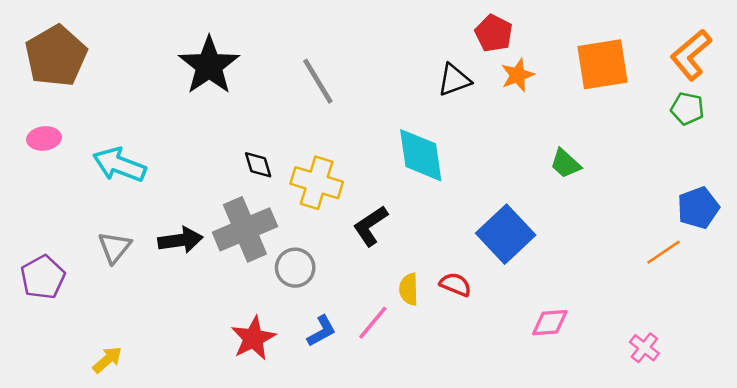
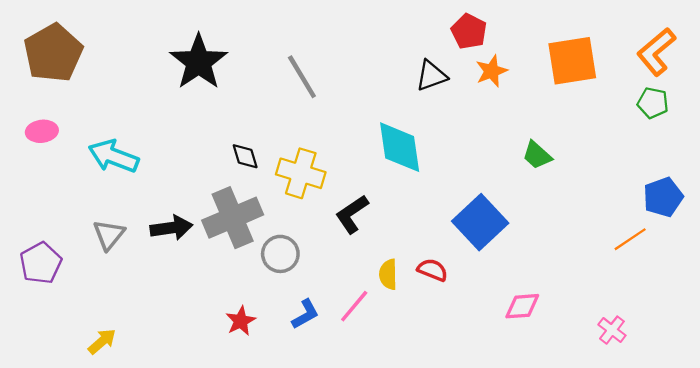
red star: (253, 338) -> (241, 321), size x0.7

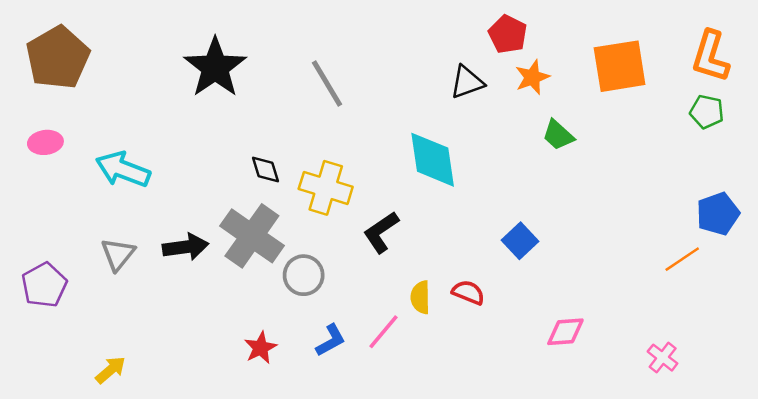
orange L-shape: (656, 52) -> (711, 56), turned -33
green trapezoid: (537, 155) -> (558, 135), moved
gray cross: (233, 218) -> (252, 236), turned -32
blue square: (480, 222) -> (520, 241), size x0.6

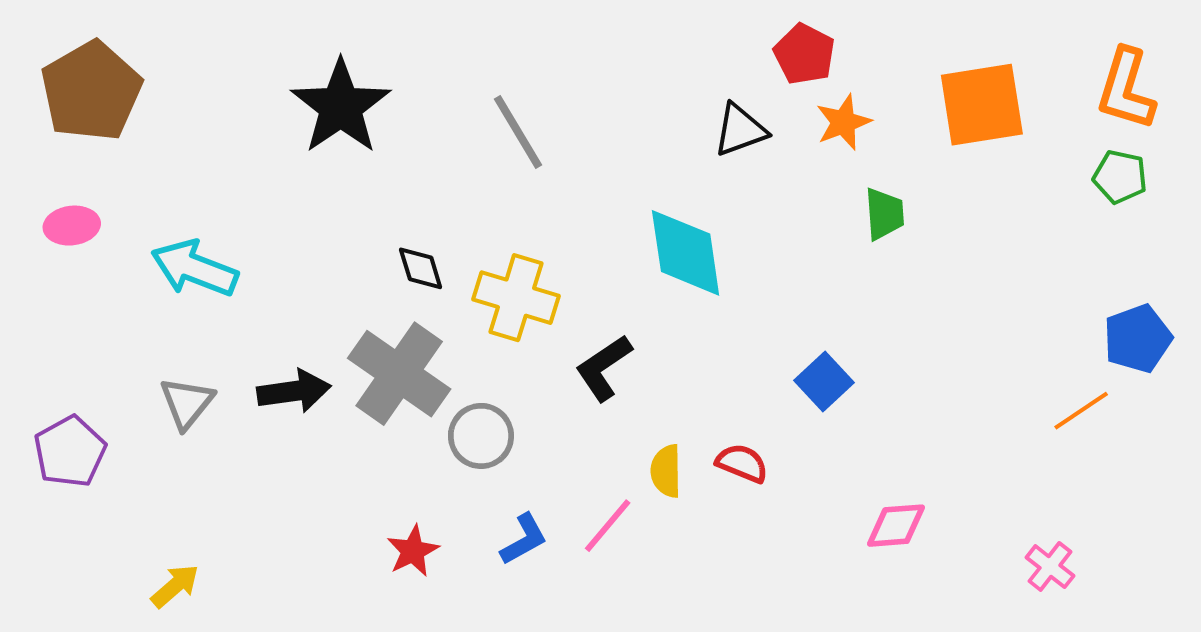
green trapezoid: (558, 135) -> (884, 214), turned -136

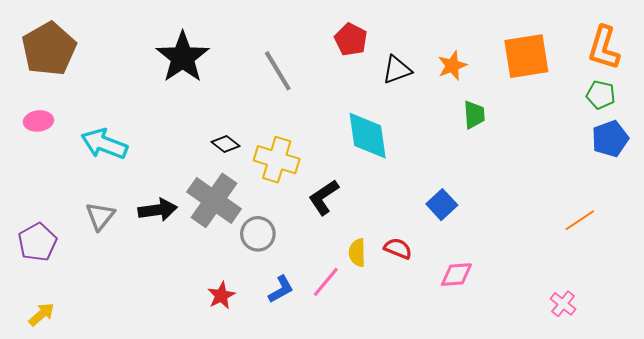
red pentagon: (804, 54) -> (351, 39), moved
black diamond: (421, 268) -> (226, 144), turned -36
blue pentagon: (1138, 339) -> (610, 139), moved
pink diamond: (896, 526) -> (456, 275), moved
yellow arrow: (175, 586) -> (42, 314), moved

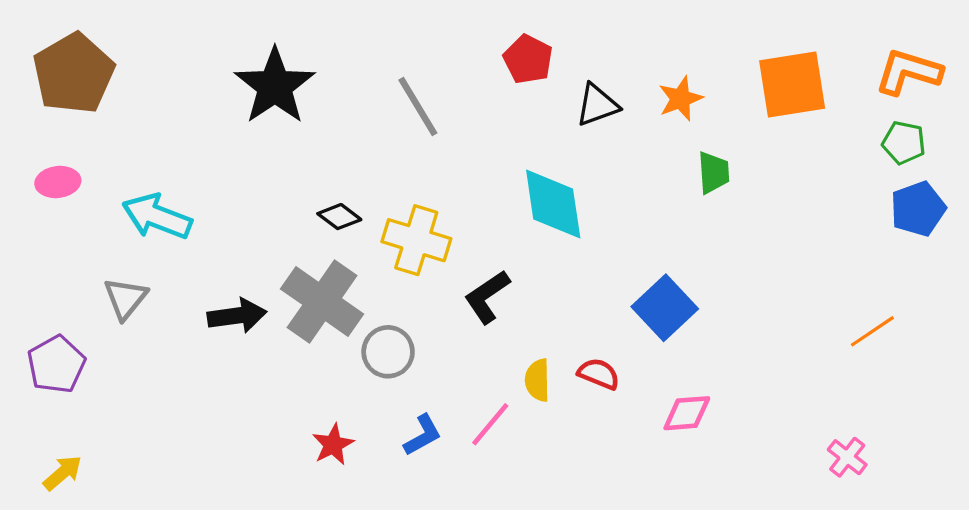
orange L-shape: (604, 48) -> (909, 72), turned 90
blue square: (442, 205) -> (665, 308), size x1.4
gray triangle: (100, 216) -> (125, 298), moved

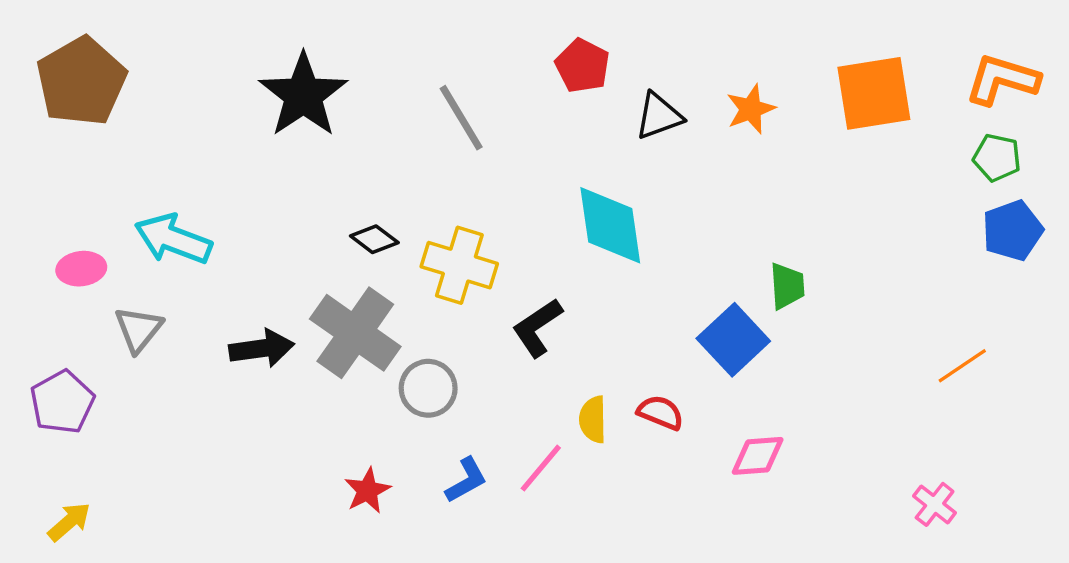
green trapezoid: (714, 173) -> (787, 286), moved
pink ellipse: (58, 182) -> (81, 269), moved

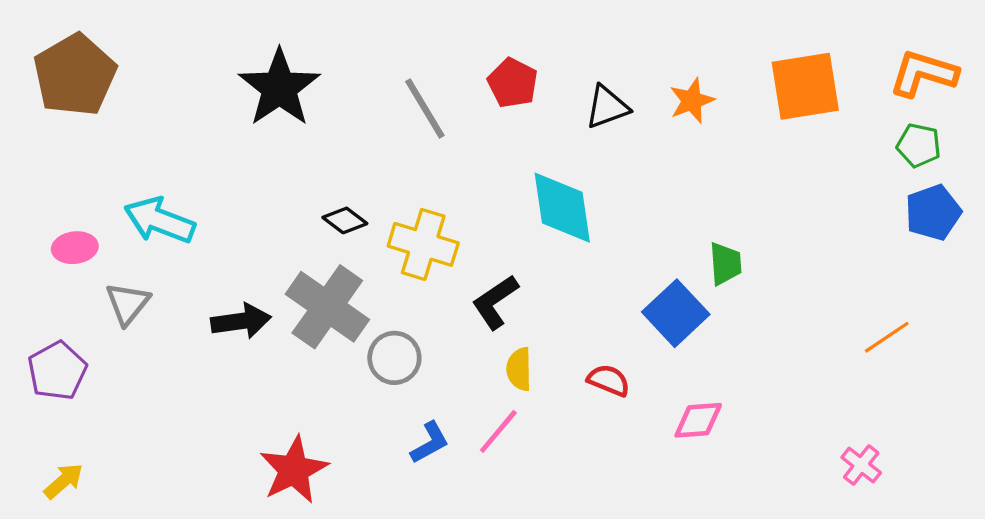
red pentagon: (582, 66) -> (513, 83), moved
yellow semicircle: (593, 419) -> (519, 369), moved
red star: (367, 491) -> (294, 470), moved, size x1.6

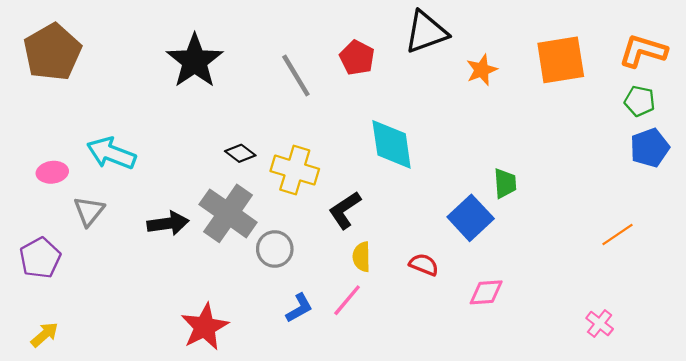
black triangle: (607, 107) -> (426, 32), moved, size x1.4

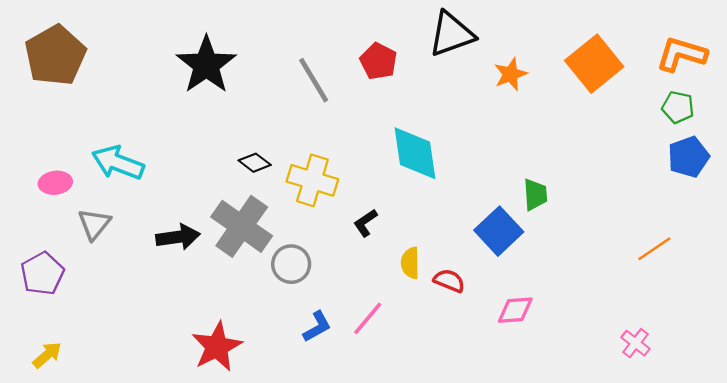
orange square: (561, 60) -> (594, 64), turned -30
black L-shape: (345, 210) -> (365, 223), size x0.7
yellow semicircle: (362, 257) -> (410, 263), moved

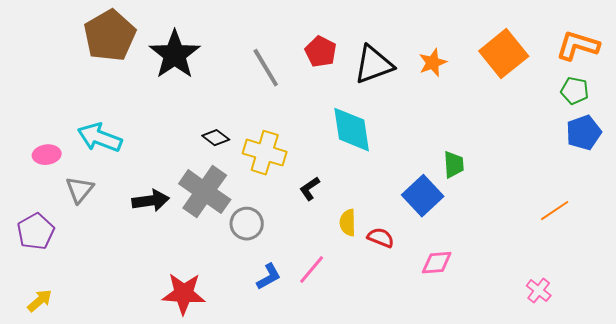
black triangle: (452, 34) -> (374, 65), moved
brown pentagon: (55, 55) -> (110, 36), moved
red star: (217, 347) -> (184, 294), turned 30

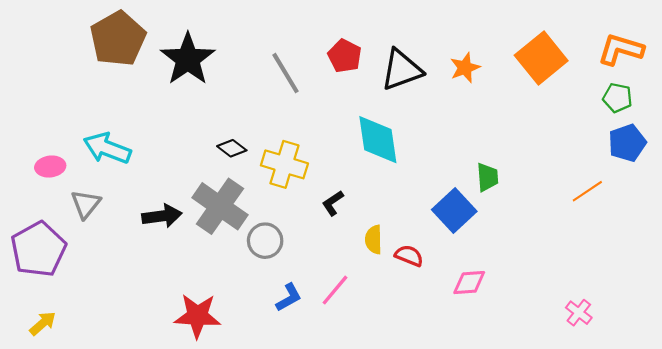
orange line: (555, 211) -> (587, 191), moved
purple pentagon: (36, 232) -> (38, 249), size x1.4

